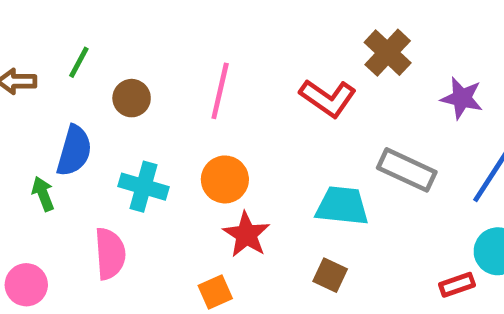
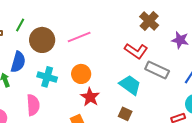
pink line: (220, 91) -> (79, 37), turned 55
brown circle: (132, 98) -> (42, 40), size x1.6
red L-shape: (328, 98) -> (136, 51), moved
cyan trapezoid: (342, 206) -> (130, 85), turned 30

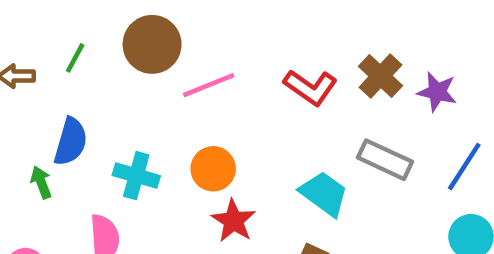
brown cross: (149, 21) -> (381, 76), moved
brown circle: (42, 40) -> (152, 44), moved
red L-shape: (136, 51) -> (310, 87), moved

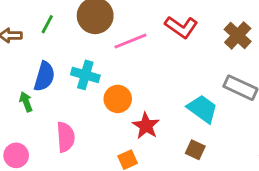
red L-shape: (310, 87) -> (181, 27), moved
orange circle: (213, 169) -> (118, 99), moved
cyan cross: (136, 176) -> (85, 75), moved

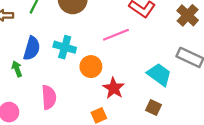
pink line: (130, 41) -> (116, 35), moved

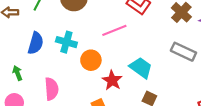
green arrow: (17, 69) -> (17, 73), moved
cyan trapezoid: (159, 75) -> (141, 68), moved

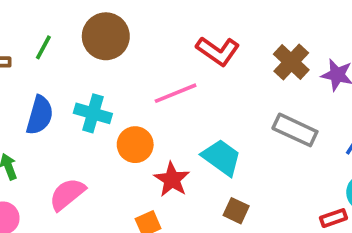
pink semicircle: (52, 89) -> (67, 194), turned -125

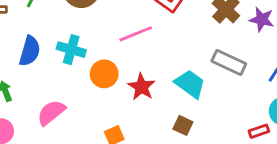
cyan trapezoid: (221, 157) -> (190, 84), moved
red star: (172, 180) -> (141, 87), moved

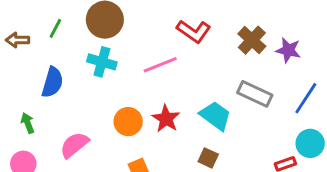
cyan cross: (71, 50) -> (102, 62), moved
orange circle: (104, 74) -> (128, 122), moved

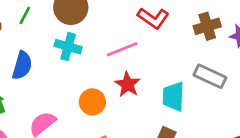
brown cross: (252, 40) -> (207, 26), turned 30
cyan trapezoid: (215, 116) -> (173, 96), turned -124
red star: (166, 119) -> (128, 84), moved

